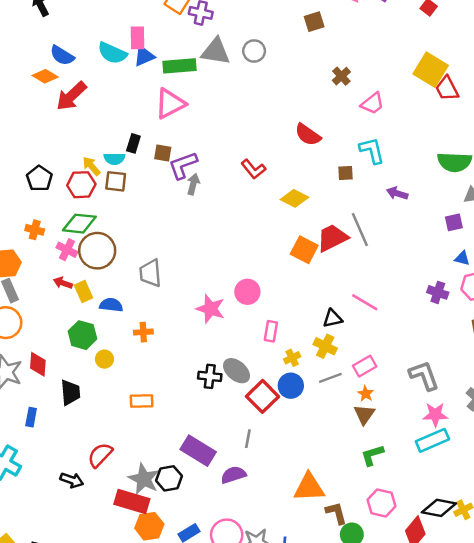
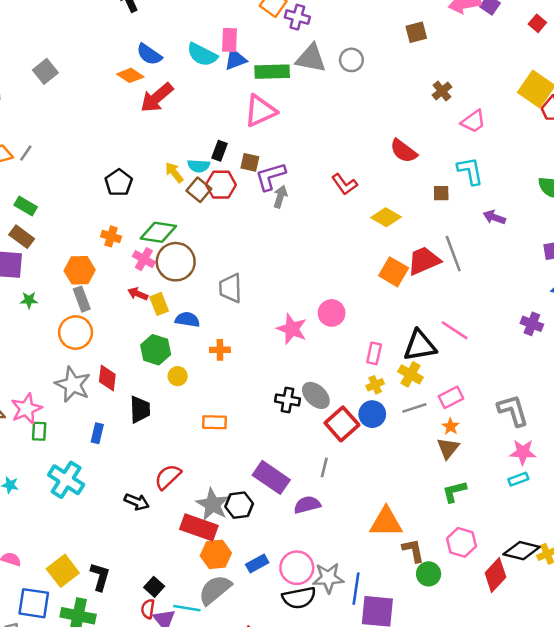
brown square: (116, 181) -> (199, 190), turned 30
red hexagon: (81, 185) -> (221, 185), moved
black triangle: (333, 318) -> (420, 346), size x1.6
pink rectangle: (271, 331) -> (374, 353), moved
cyan rectangle: (432, 440) -> (518, 479), size x0.6

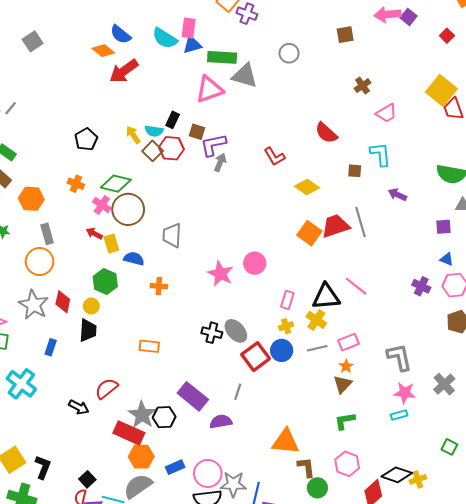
gray triangle: (311, 58) -> (245, 76), moved
orange hexagon: (80, 270) -> (31, 199), moved
yellow circle: (178, 376) -> (91, 306), moved

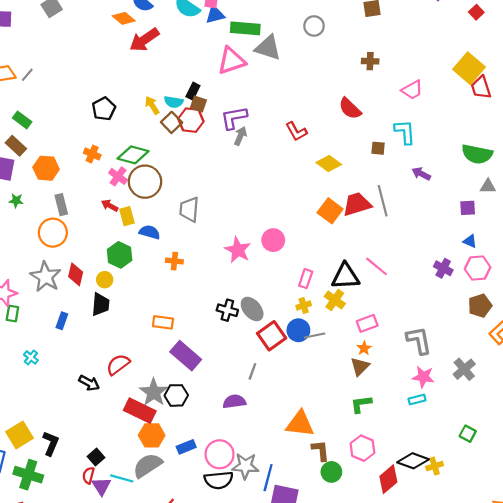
brown cross: (362, 86) -> (370, 61), moved, turned 35
brown square: (197, 132) -> (198, 104), moved
gray line: (317, 348) -> (315, 336), moved
cyan cross: (21, 384) -> (31, 357), size x0.5
purple rectangle: (193, 396) -> (186, 356), moved

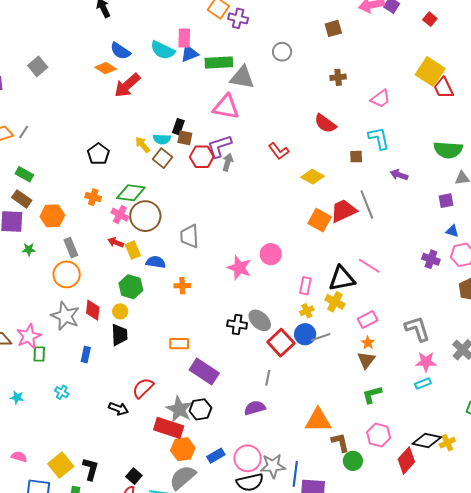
pink triangle: (231, 61) -> (226, 107), moved, turned 36
red hexagon: (191, 120) -> (202, 157), moved

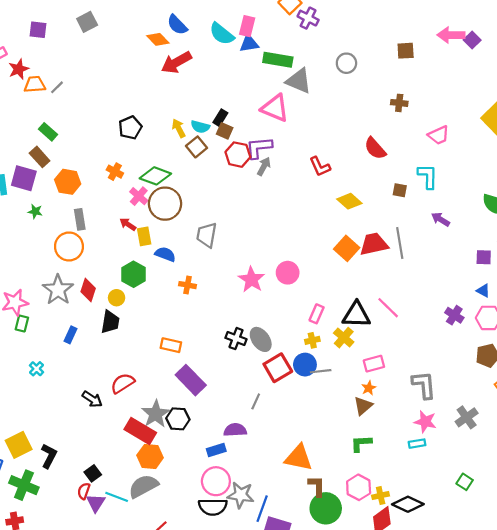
yellow cross: (447, 443) -> (381, 496), moved
blue rectangle: (216, 456) -> (216, 450), moved
green circle: (353, 461) -> (326, 508), size x1.5

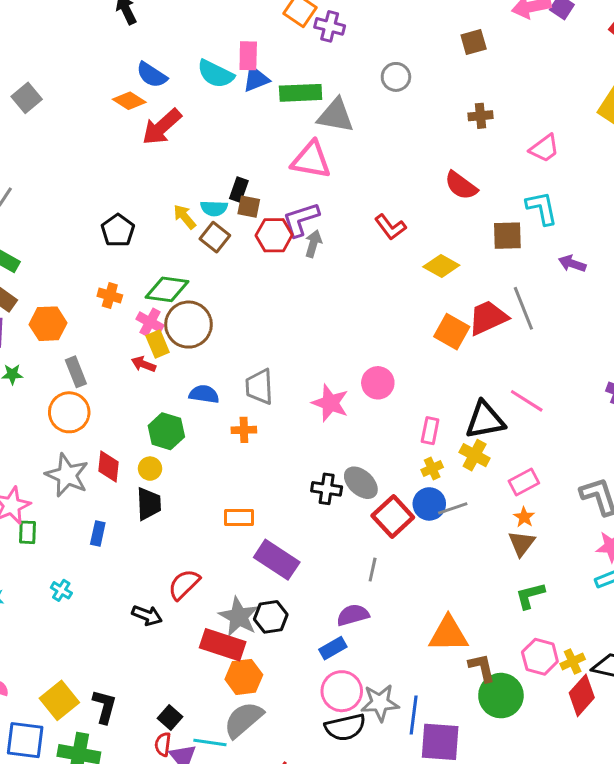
brown square: (400, 190) -> (507, 236), size x1.5
gray trapezoid: (207, 235) -> (259, 387), moved
yellow rectangle: (144, 236) -> (158, 344), moved

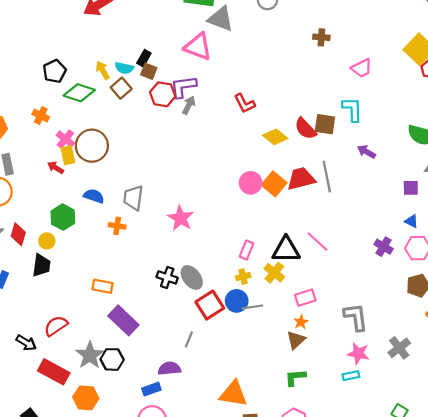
red semicircle: (461, 186) -> (305, 129), moved
green diamond: (167, 289) -> (79, 93), moved
pink circle: (378, 383) -> (251, 183), moved
red rectangle: (223, 645) -> (54, 372), moved

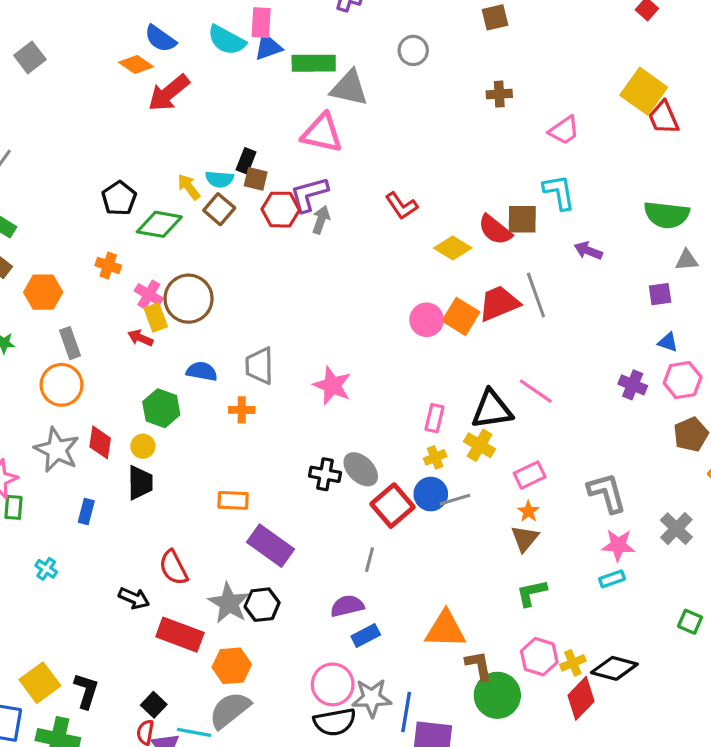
red semicircle: (56, 326) -> (173, 568), turned -75
blue rectangle: (151, 389) -> (366, 636), moved

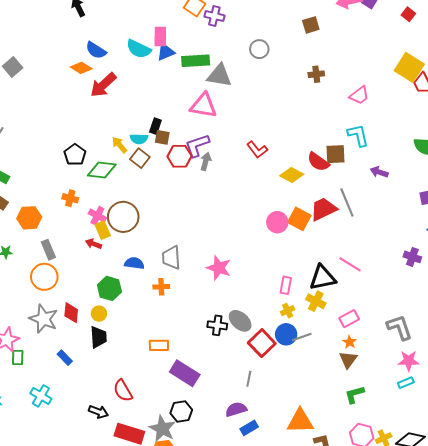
blue rectangle: (86, 511) -> (65, 358), turned -56
cyan cross: (46, 569) -> (41, 396), size x1.5
gray star: (229, 603) -> (162, 429), moved

